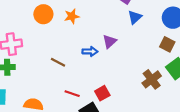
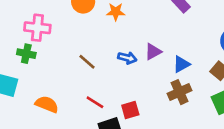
blue triangle: (135, 17) -> (181, 64), moved
brown cross: (152, 79) -> (180, 92), moved

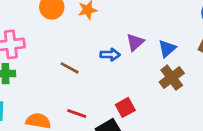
red line: (95, 102) -> (77, 114), moved

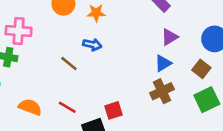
purple triangle: (135, 42) -> (169, 37), moved
blue arrow: (110, 55) -> (92, 45), moved

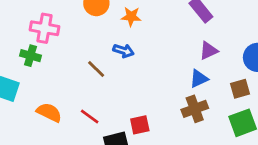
brown square: (201, 69) -> (240, 89), turned 30

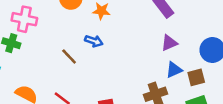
blue triangle: (199, 79) -> (174, 70), moved

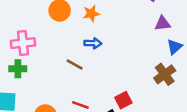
purple triangle: (169, 43) -> (163, 23), turned 35

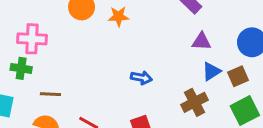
blue arrow: (93, 43) -> (141, 78), moved
brown line: (75, 65) -> (50, 94), moved, turned -35

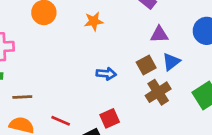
orange star: (119, 16) -> (94, 21), moved
brown square: (238, 76) -> (146, 65), moved

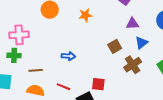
brown square: (146, 65) -> (115, 46), moved
blue arrow: (106, 74) -> (68, 56), moved
red square: (110, 118) -> (98, 84), turned 32

